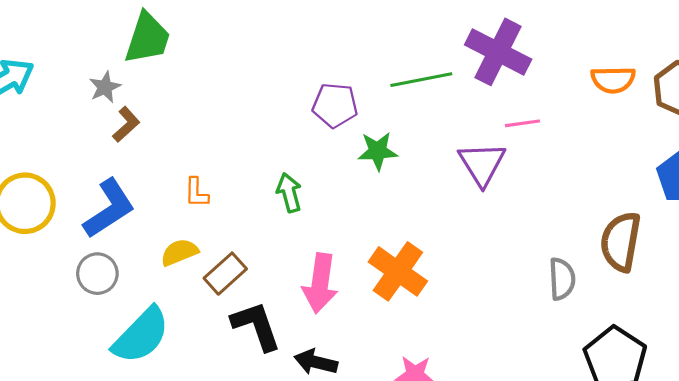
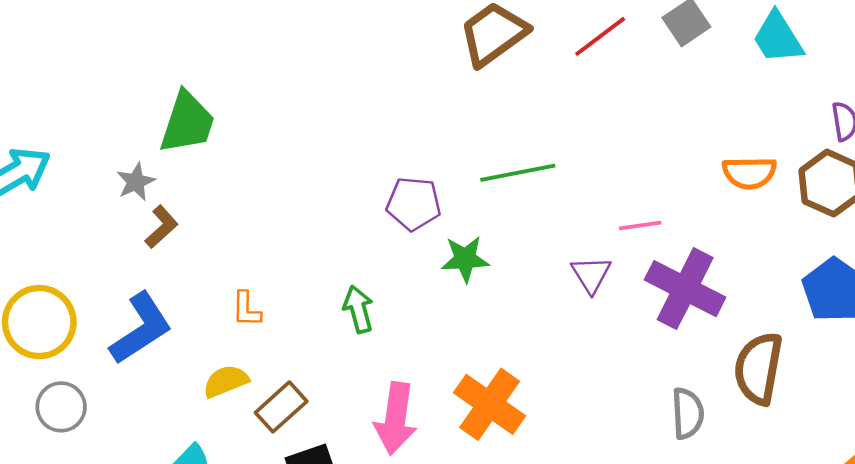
purple cross: (498, 52) -> (685, 289), moved
purple triangle: (482, 164) -> (591, 274), size x0.7
gray circle: (97, 274) -> (61, 407), moved

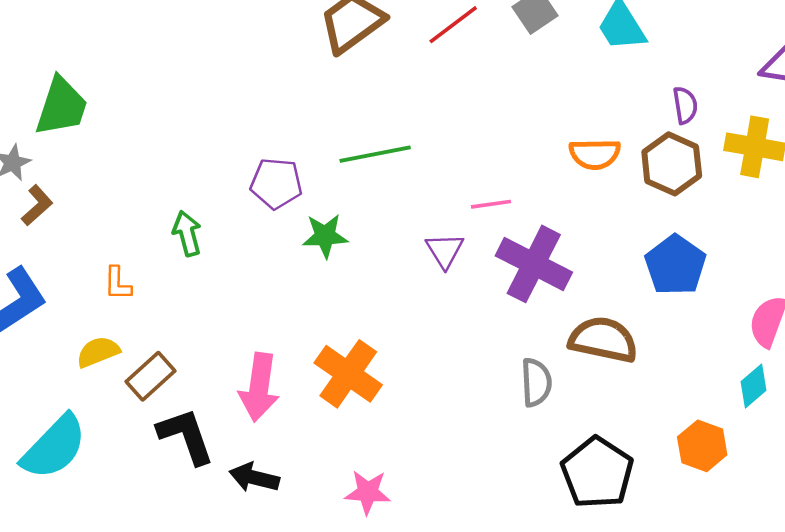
green arrow: (358, 309) -> (187, 233), moved
brown semicircle: (758, 368) -> (603, 340), turned 92

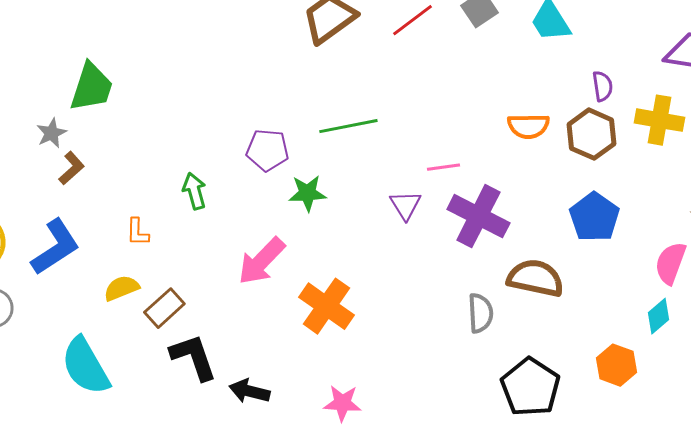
pink arrow: (259, 387) -> (261, 261), moved, turned 36
cyan semicircle: (54, 447) -> (85, 366), turned 106

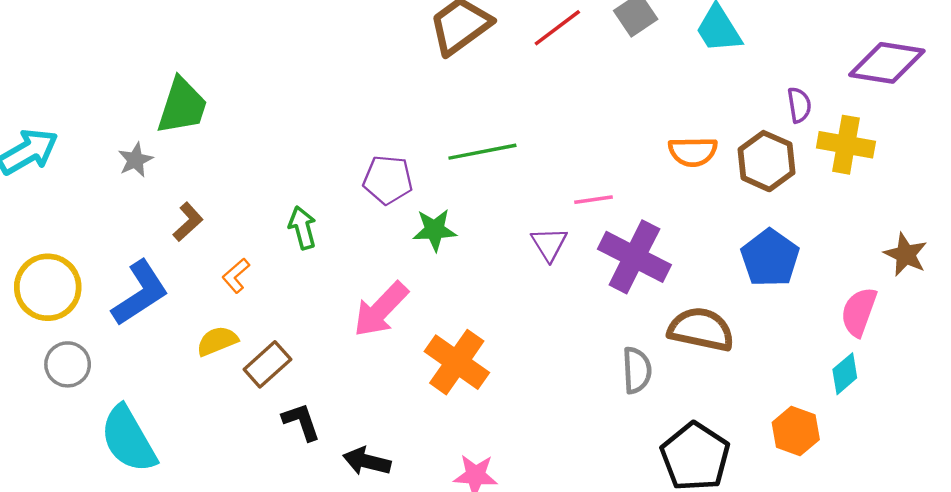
purple semicircle: (602, 86) -> (799, 105), moved
brown L-shape: (71, 168) -> (188, 222), moved
orange L-shape: (137, 232) -> (236, 276), turned 48
black L-shape: (193, 357) -> (301, 422), size x0.7
cyan semicircle: (85, 366) -> (128, 439), moved

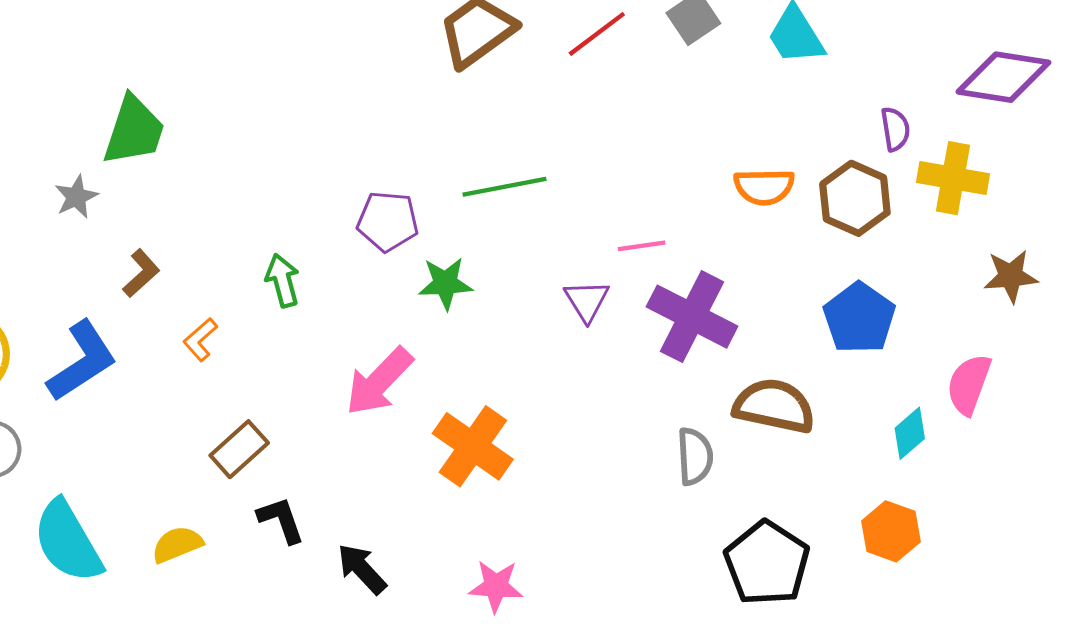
brown star: (906, 255) -> (1011, 276), moved, turned -30
yellow semicircle: (217, 341) -> (177, 544), moved
cyan diamond: (845, 374) -> (910, 433), moved
black arrow: (367, 461) -> (362, 569), turned 33

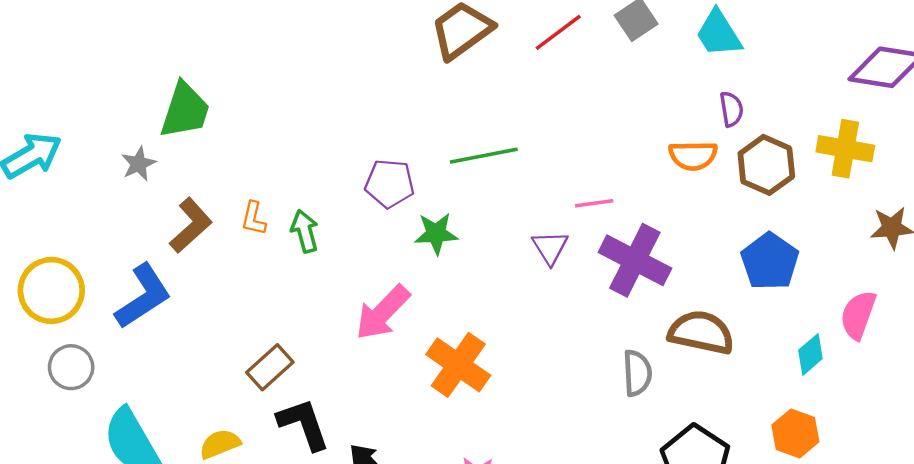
purple semicircle: (895, 129) -> (731, 109), moved
brown L-shape: (141, 273) -> (191, 225), size x1.4
orange L-shape: (200, 340) -> (254, 218), moved, turned -36
black L-shape: (281, 520) -> (304, 424), size x1.4

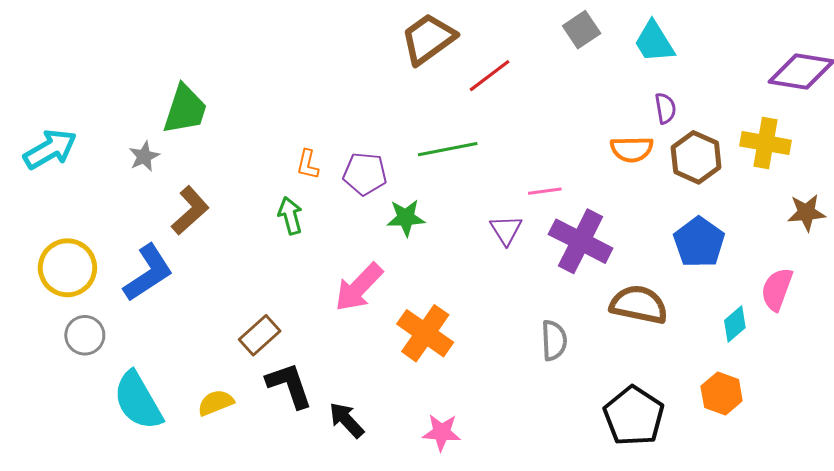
red line: (558, 32) -> (490, 76), moved
orange L-shape: (254, 218) -> (308, 165), moved
gray semicircle: (637, 373) -> (554, 340), moved

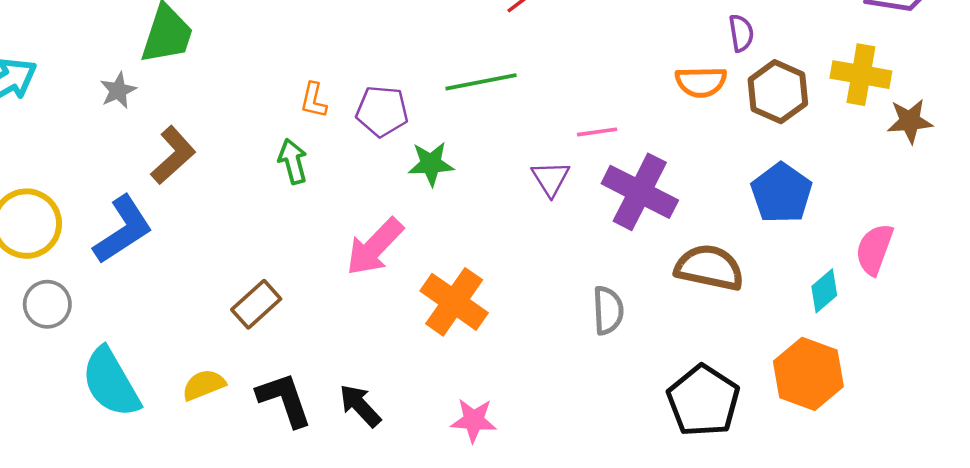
brown star: (806, 213) -> (910, 121), moved
black L-shape: (289, 385) -> (284, 400), moved
orange hexagon: (722, 394) -> (808, 374), size x1.4

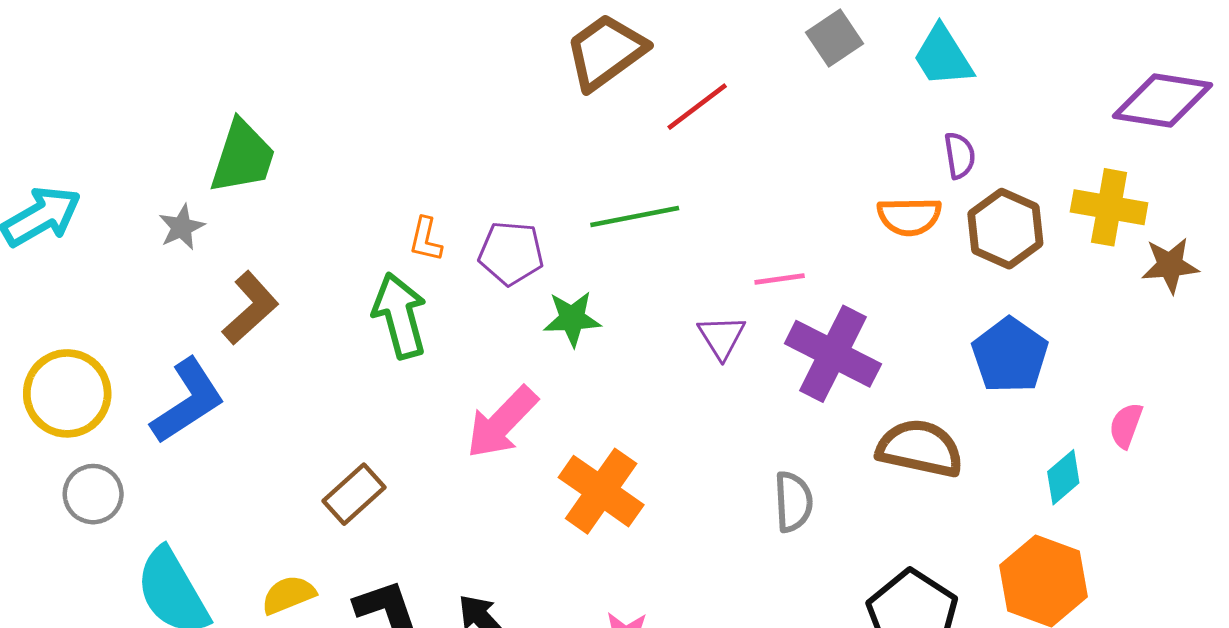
green arrow: (293, 161) -> (400, 316), size x1.5
pink semicircle: (874, 249) -> (1126, 425), size x0.7

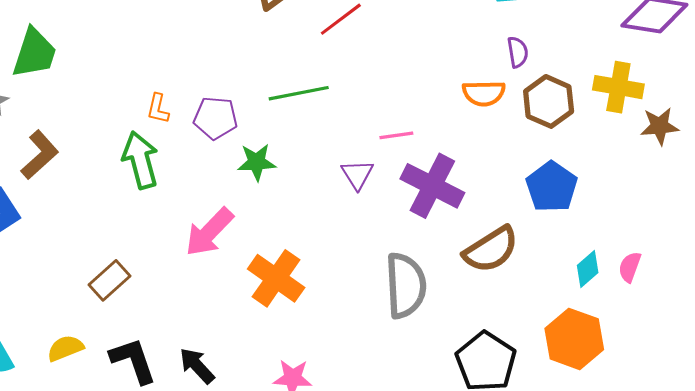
pink semicircle: (1126, 425) -> (630, 267), moved
brown semicircle: (920, 448) -> (491, 249), turned 136
gray semicircle: (793, 502) -> (406, 285), size x1.6

